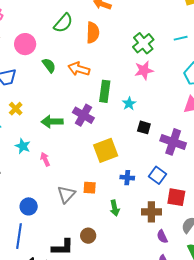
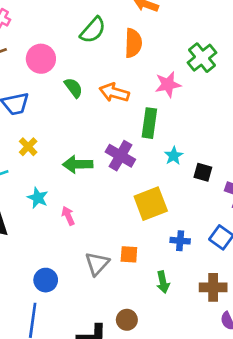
pink star: (144, 70) -> (168, 84), moved
cyan star: (129, 104) -> (174, 156), moved

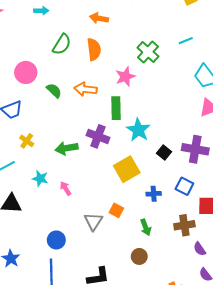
cyan star: (174, 156) -> (138, 130), size x1.6
black square: (203, 172) -> (164, 153), moved, turned 32
orange square: (129, 254) -> (116, 210), turned 32
brown circle: (127, 320) -> (139, 256), moved

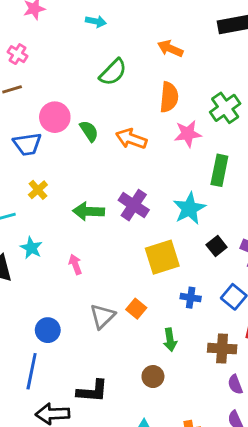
orange semicircle: (94, 49) -> (169, 97), moved
pink circle: (26, 72) -> (55, 117), moved
green rectangle: (116, 108) -> (219, 170), moved
cyan star: (40, 178) -> (31, 248), moved

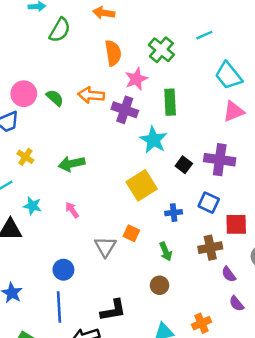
green semicircle: (113, 72) -> (60, 30), moved
purple cross: (134, 205) -> (125, 110), moved

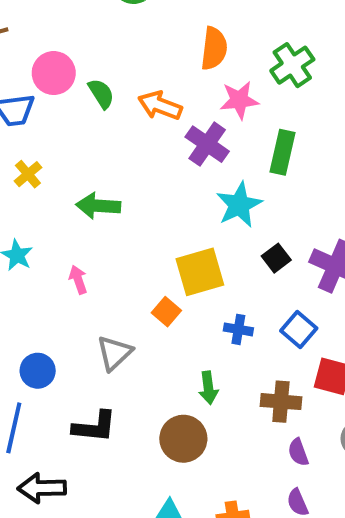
orange square: (131, 233) -> (166, 312), moved
brown circle: (160, 285) -> (183, 439), size x1.5
black L-shape: (113, 310) -> (94, 427), moved

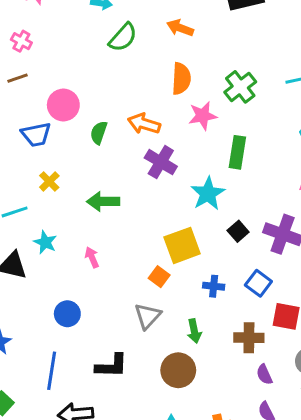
green semicircle: (101, 94) -> (99, 133), moved, turned -125
purple cross: (207, 144) -> (161, 162), moved
gray triangle: (114, 353) -> (148, 316), moved
blue circle: (38, 371) -> (67, 314), moved

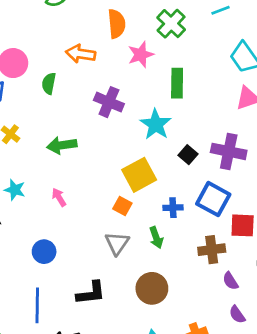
orange arrow: (144, 124) -> (81, 54), moved
blue square: (258, 283) -> (213, 199), size x1.4
green arrow: (194, 331) -> (156, 238), moved

